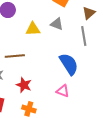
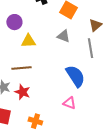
yellow triangle: (33, 29) -> (28, 41), moved
red star: (24, 85) -> (22, 92), moved

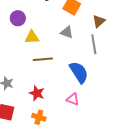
brown line: (21, 68) -> (43, 59), moved
red star: (22, 92) -> (37, 93), moved

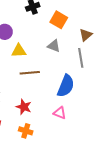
blue semicircle: (79, 72) -> (66, 86), turned 55

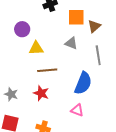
orange square: (59, 20) -> (76, 17), turned -30
brown triangle: (86, 35) -> (94, 26), moved
red star: (24, 107) -> (41, 93), moved

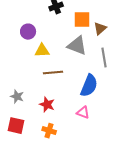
gray triangle: (71, 43) -> (77, 46), size x1.5
red star: (41, 93) -> (47, 105), moved

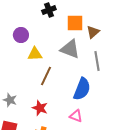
brown line: (53, 73) -> (46, 76), turned -60

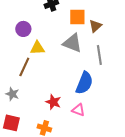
brown line: (46, 76) -> (24, 67), moved
red star: (40, 108) -> (53, 102), moved

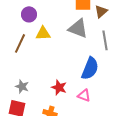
brown line: (24, 67) -> (20, 43), moved
gray star: (12, 94) -> (22, 86), moved

